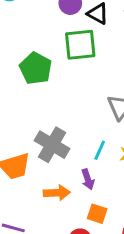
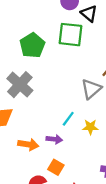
gray cross: (52, 145) -> (20, 85), moved
purple arrow: (88, 179) -> (54, 139), turned -77

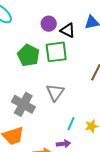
green pentagon: (32, 45) -> (28, 55), moved
gray triangle: (91, 89) -> (55, 92), moved

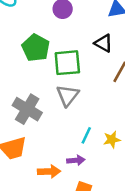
black triangle: (68, 30) -> (103, 43), moved
green square: (56, 52) -> (67, 63), moved

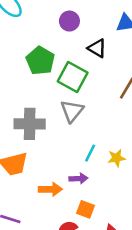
black triangle: (103, 43) -> (97, 48), moved
green square: (67, 63) -> (73, 77), turned 32
gray cross: (27, 109) -> (30, 124), turned -32

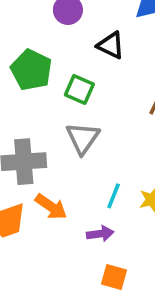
green square: (73, 77) -> (79, 89), size x0.7
orange arrow: (50, 189) -> (51, 207), moved, turned 40

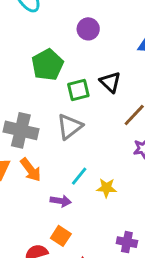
black triangle: (111, 45) -> (110, 82), moved
green square: (79, 89) -> (78, 90), turned 35

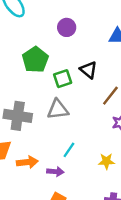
gray triangle: (70, 127) -> (58, 109), turned 35
orange arrow: (31, 170) -> (27, 162), moved, turned -54
yellow star: (106, 188) -> (106, 161), moved

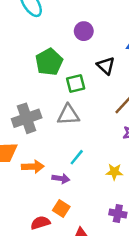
black triangle: (88, 70) -> (106, 66), moved
gray cross: (18, 116) -> (27, 118), turned -32

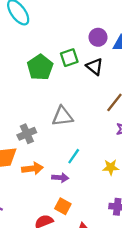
purple circle: (84, 31) -> (98, 37), moved
green square: (76, 83) -> (69, 58), moved
gray cross: (27, 118) -> (27, 134), moved, size x0.7

